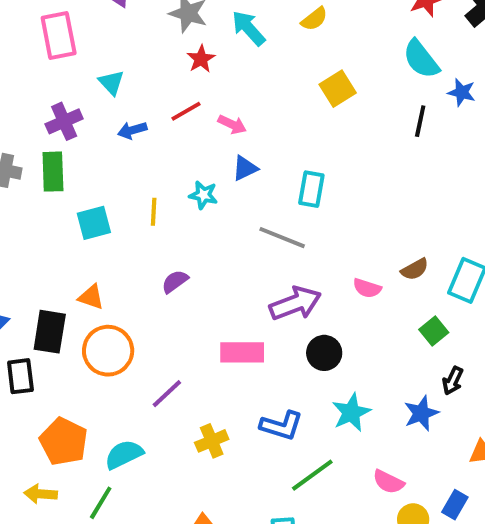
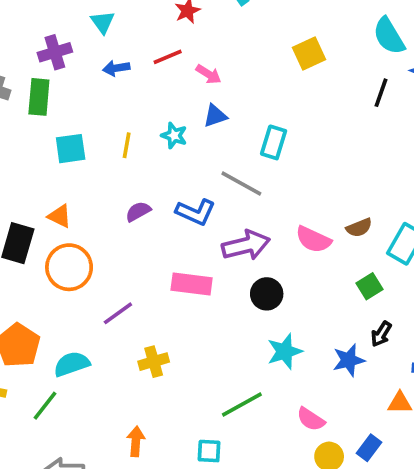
pink semicircle: (367, 288) -> (313, 239), size x1.4
blue L-shape: (281, 426) -> (196, 212), moved

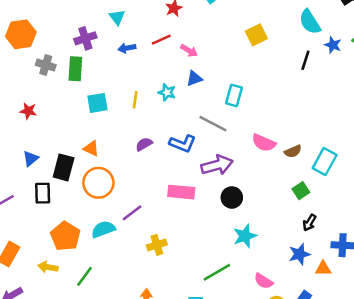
pink semicircle: (313, 239) -> (264, 143), moved
blue star: (349, 360) -> (299, 254), moved
cyan semicircle: (72, 364) -> (103, 229), moved

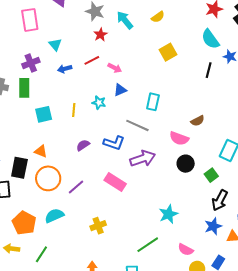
brown semicircle: (293, 151) -> (198, 121), moved
pink rectangle: (181, 192) -> (115, 182), turned 30
black circle: (232, 197) -> (186, 164), moved
purple line: (132, 213) -> (76, 187), moved
black arrow: (310, 223) -> (220, 200), size x1.5

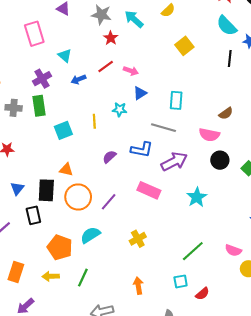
cyan star: (168, 214) -> (197, 197), moved

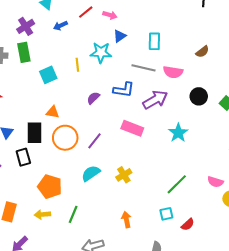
cyan star: (120, 110) -> (101, 53), size x1.5
pink semicircle: (209, 135) -> (173, 72), moved
cyan semicircle: (90, 235) -> (91, 173), moved

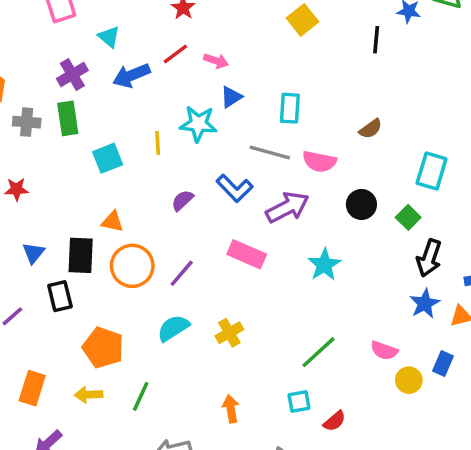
blue arrow: (60, 26) -> (131, 75), size x1.5
blue L-shape: (124, 90) -> (235, 188), turned 35

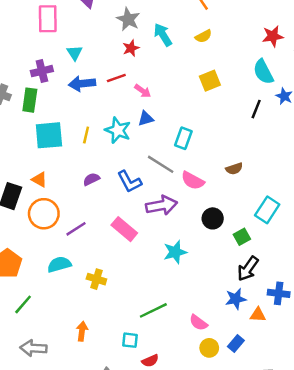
cyan square: (108, 158) -> (49, 135), size x1.4
yellow cross: (229, 333) -> (96, 279), turned 30

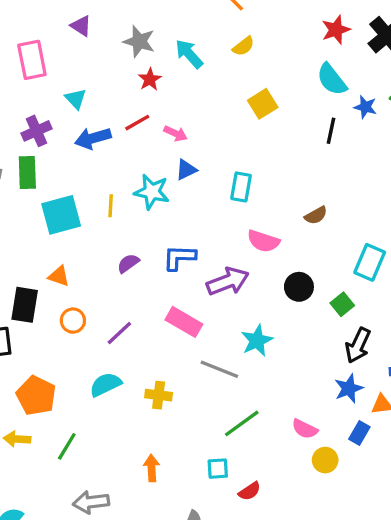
gray line: (161, 164) -> (219, 369), moved
blue L-shape: (129, 182) -> (179, 257), turned 130
orange circle: (44, 214) -> (73, 321), size x0.6
blue rectangle: (236, 343) -> (359, 433), moved

